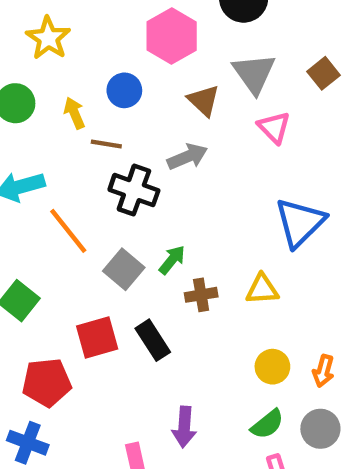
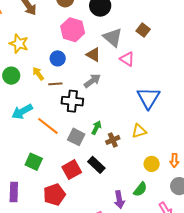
green semicircle: (267, 424) -> (140, 189), moved

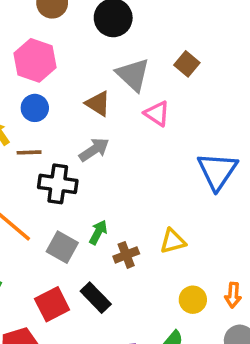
pink hexagon: (73, 30) -> (35, 60), moved
blue triangle: (148, 98) -> (217, 171), moved

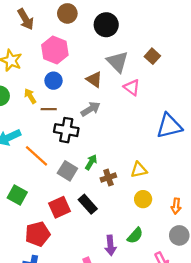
blue triangle: (217, 171) -> (169, 126), turned 40
yellow circle: (193, 300) -> (143, 199), moved

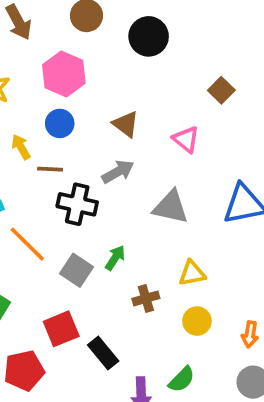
gray triangle: (117, 62) -> (171, 207), moved, turned -35
brown cross: (108, 178) -> (146, 298), moved
black rectangle: (88, 204) -> (103, 353), moved

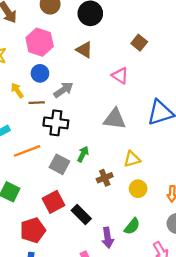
brown triangle: (126, 124) -> (84, 50), moved
gray arrow: (118, 172) -> (63, 90), moved
orange line: (27, 244) -> (27, 151), turned -60

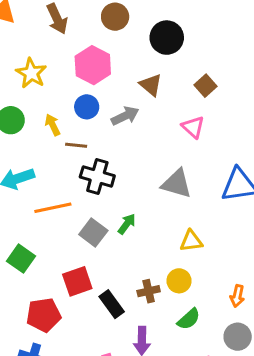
brown square: (139, 43) -> (205, 86), moved
gray arrow: (63, 90) -> (125, 116), moved
brown cross: (105, 178) -> (149, 291), moved
yellow circle: (138, 189) -> (179, 281), moved
green semicircle: (132, 226) -> (189, 319), moved

